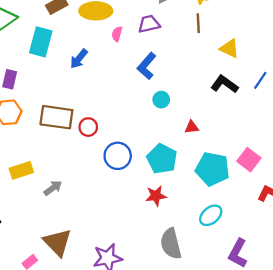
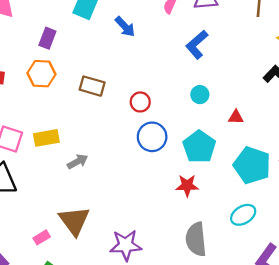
blue arrow: (79, 59) -> (125, 27), turned -90
cyan circle: (161, 100) -> (200, 95), moved
brown rectangle: (56, 117) -> (92, 86), size x0.7
red circle: (88, 127) -> (140, 102), moved

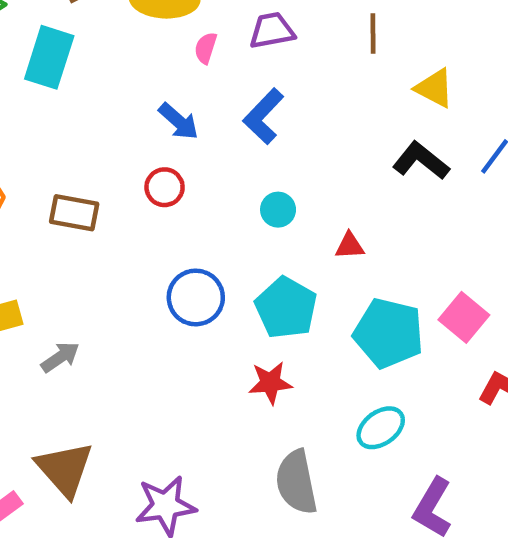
blue arrow: (125, 27) -> (179, 121), moved
red circle: (140, 102) -> (165, 187), moved

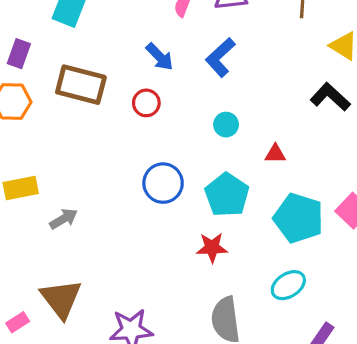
brown rectangle: (74, 213) -> (81, 85), moved, size x1.4

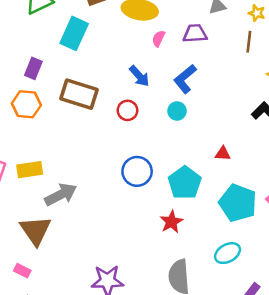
cyan circle: (226, 125) -> (177, 111), moved
gray arrow: (64, 219) -> (61, 195), size x1.5
red star: (212, 248) -> (171, 222), turned -30
brown triangle: (61, 299) -> (36, 230), moved
pink rectangle: (18, 322) -> (22, 271), turned 56

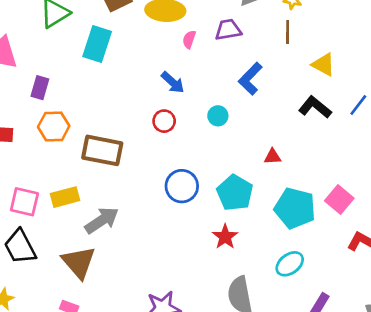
purple rectangle: (33, 68) -> (40, 88), moved
blue L-shape: (185, 79) -> (250, 79), moved
brown rectangle: (79, 94) -> (102, 150), moved

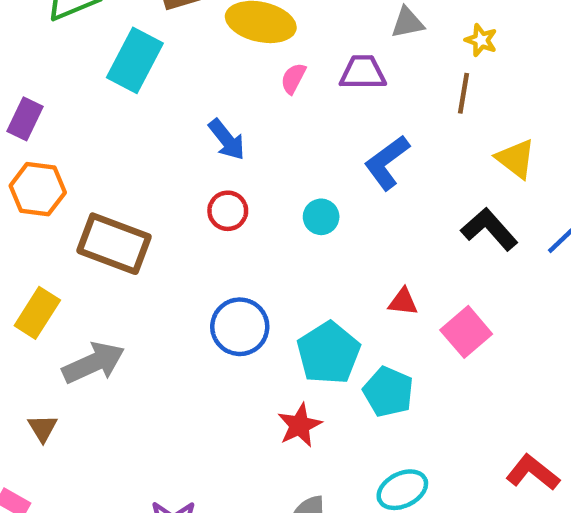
blue arrow: (173, 82) -> (227, 140), moved
yellow rectangle: (65, 197) -> (37, 313), turned -52
pink square: (339, 199) -> (466, 332), moved
cyan pentagon: (295, 208) -> (388, 392), moved, size x0.7
brown triangle: (79, 262) -> (43, 428), size x0.5

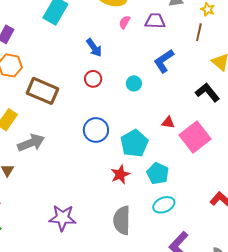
pink square: (466, 332) -> (195, 137), size x1.4
cyan pentagon: (388, 392) -> (158, 173), moved

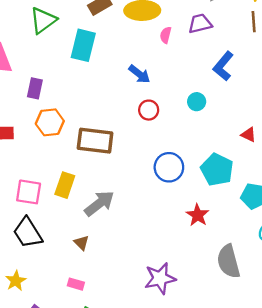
red triangle: (168, 122) -> (249, 135), turned 32
red star: (120, 174) -> (198, 215), moved

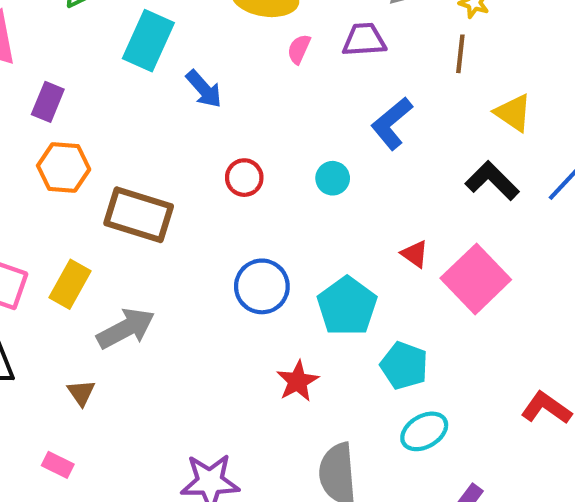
blue arrow: (139, 74) -> (204, 89), moved

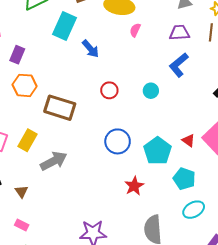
purple trapezoid: (364, 40) -> (180, 33), moved
red triangle: (415, 254) -> (188, 140), moved
brown triangle: (81, 393) -> (22, 192), moved

